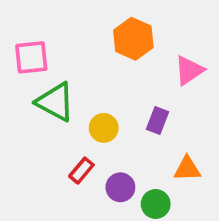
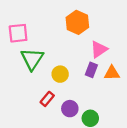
pink triangle: (189, 70) -> (99, 49), moved
green triangle: (55, 102) -> (32, 59), turned 35
orange triangle: (187, 169) -> (112, 73), moved

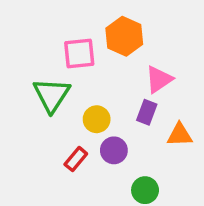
pink square: (18, 33) -> (79, 53), moved
orange triangle: (112, 73) -> (180, 135), moved
purple circle: (70, 109) -> (114, 150), moved

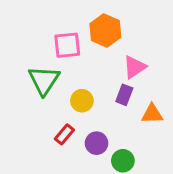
purple circle: (114, 150) -> (97, 143), moved

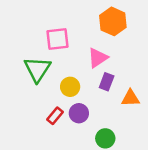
orange hexagon: (105, 31) -> (113, 21), moved
pink triangle: (135, 67) -> (98, 58), moved
purple circle: (97, 143) -> (79, 113), moved

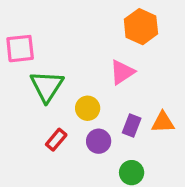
pink square: (57, 39) -> (20, 49), moved
purple rectangle: (107, 82) -> (132, 126), moved
red rectangle: (55, 116) -> (56, 140), moved

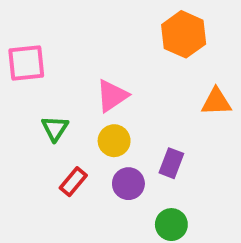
pink triangle: (122, 72) -> (112, 96), moved
green triangle: (47, 86) -> (55, 128), moved, size x0.6
orange triangle: (163, 122) -> (216, 102), moved

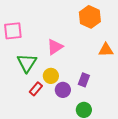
green triangle: (55, 128) -> (27, 63), size x1.5
yellow circle: (114, 141) -> (51, 76), moved

